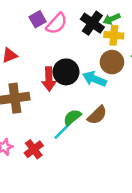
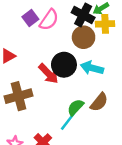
brown circle: (112, 62) -> (84, 37), moved
red arrow: (49, 79) -> (48, 74), turned -35

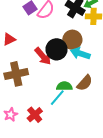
brown circle: (84, 37) -> (72, 40), moved
green semicircle: (75, 107) -> (64, 86), turned 42

